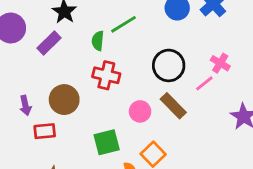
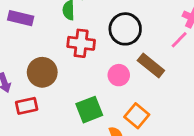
purple rectangle: (49, 43) -> (21, 18), turned 65
black circle: (169, 65) -> (125, 29), moved

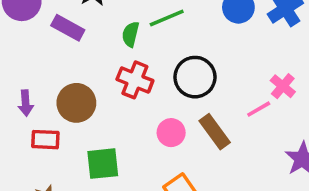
green square: (89, 110) -> (103, 164), moved

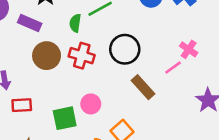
brown circle: (76, 103) -> (47, 56), moved
pink circle: (171, 133) -> (91, 104), moved

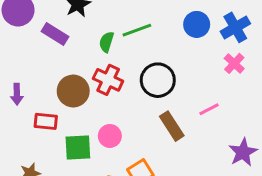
pink cross: (189, 49) -> (234, 63), moved
brown circle: (47, 56) -> (73, 91), moved
red rectangle: (22, 105) -> (46, 121), moved

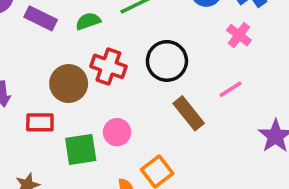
green semicircle: (106, 42) -> (88, 21), moved, turned 60
pink cross: (234, 63) -> (239, 35), moved

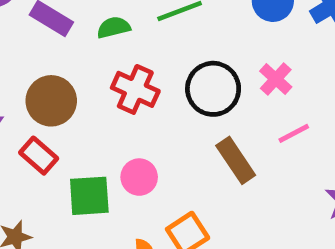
pink cross: (239, 35) -> (276, 79), moved
brown circle: (69, 84) -> (51, 101), moved
red rectangle: (40, 122) -> (39, 156), turned 36

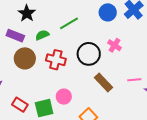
brown circle: (51, 101) -> (25, 58), moved
pink line: (294, 133) -> (134, 80), moved, turned 32
red rectangle: (39, 156) -> (20, 105), moved

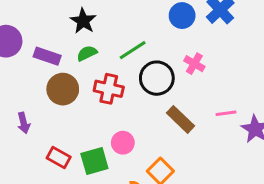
black star: (27, 13) -> (83, 21), moved
green line: (69, 23) -> (133, 50), moved

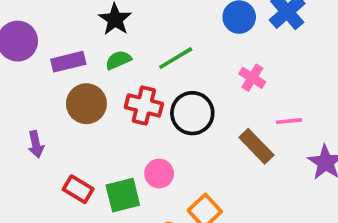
purple rectangle: (47, 56) -> (68, 62), turned -35
black circle: (157, 78) -> (192, 113), moved
pink line: (226, 113) -> (289, 121), moved
brown rectangle: (180, 119) -> (256, 146), moved

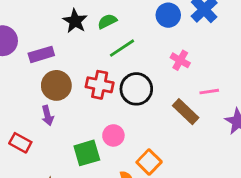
green semicircle: (118, 60) -> (107, 21), moved
purple arrow: (36, 144) -> (48, 115), moved
red rectangle: (78, 189) -> (20, 143), moved

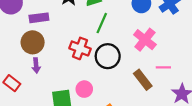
green line: (122, 48) -> (102, 23), turned -42
pink cross: (180, 60) -> (145, 40), size x1.5
brown circle: (56, 85) -> (33, 42), moved

